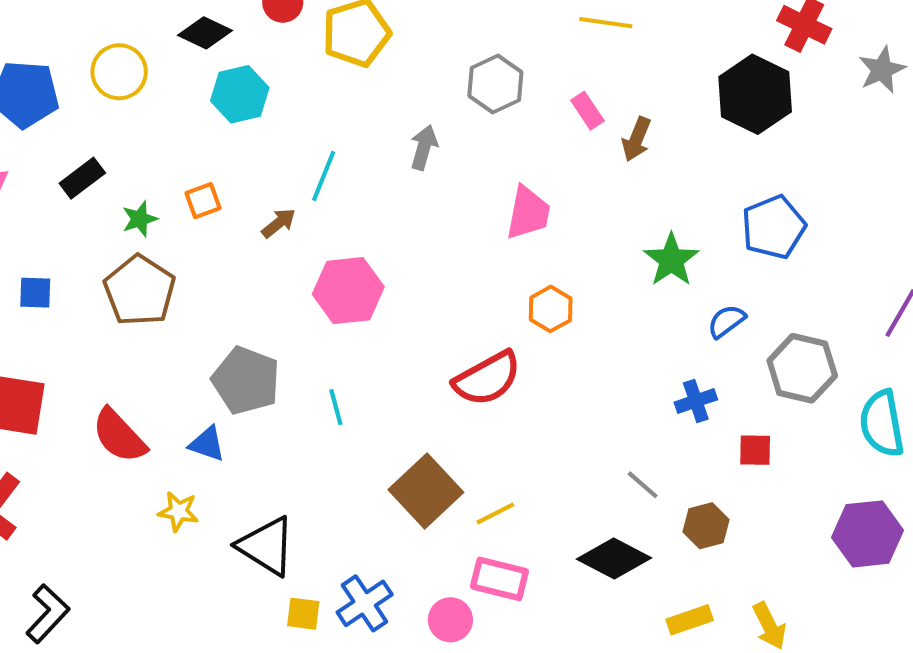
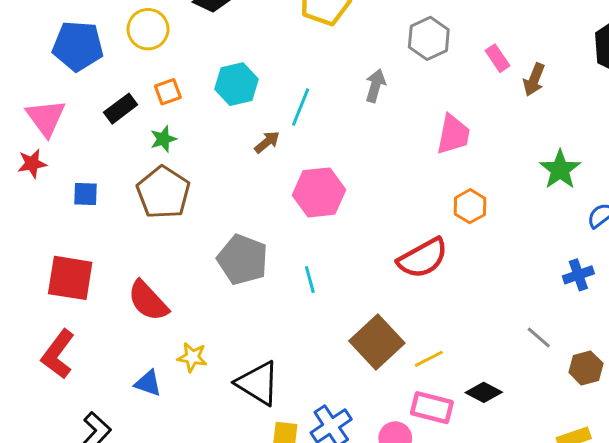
cyan hexagon: (240, 94) -> (237, 84), moved
orange square: (203, 201) -> (168, 92), moved
blue triangle: (207, 444) -> (148, 383), moved
black diamond: (614, 558) -> (484, 392), moved, size x0.7

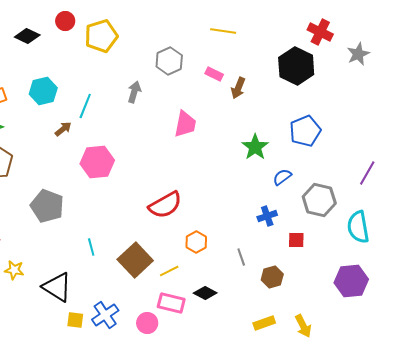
pink rectangle: (497, 58) -> (214, 74), turned -30
orange hexagon: (470, 206) -> (196, 242), moved
cyan line: (310, 279) -> (91, 247), moved
gray line: (539, 337) -> (241, 257), turned 30

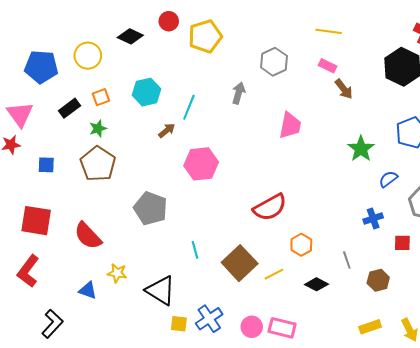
pink rectangle: (214, 74) -> (328, 66), moved
brown arrow: (238, 88) -> (344, 89), turned -60
black diamond: (205, 293) -> (316, 284), moved
pink rectangle: (171, 303) -> (282, 328), moved

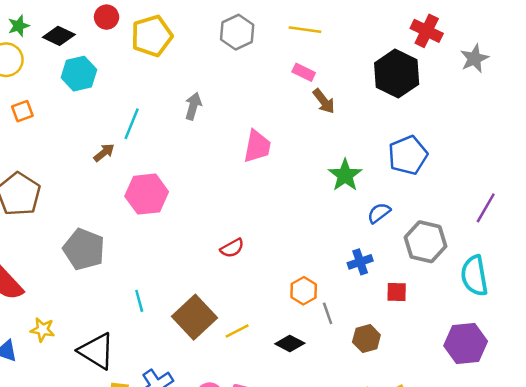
gray hexagon: (274, 62) -> (237, 32), moved
cyan hexagon: (146, 92) -> (79, 74), moved
green star: (98, 128) -> (19, 26), moved
red semicircle: (270, 207) -> (232, 248), size x0.6
orange hexagon: (301, 245) -> (304, 291), moved

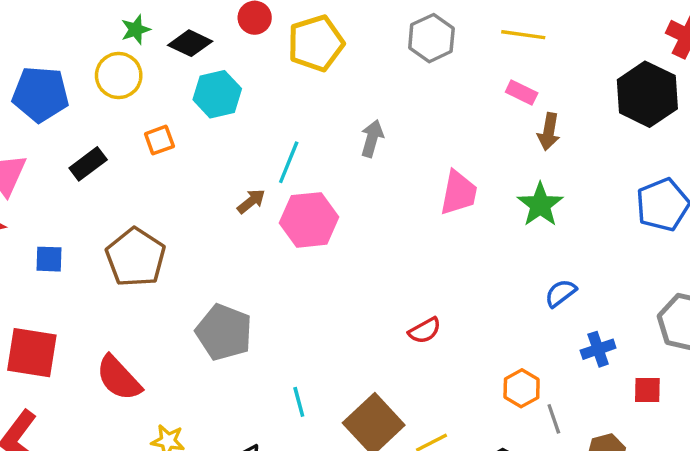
brown arrow: (324, 101) -> (549, 132), turned 48
orange square: (22, 111) -> (159, 140), moved
green star: (345, 175) -> (540, 205), moved
pink hexagon: (147, 194) -> (309, 220), moved
blue semicircle: (379, 213) -> (561, 293), moved

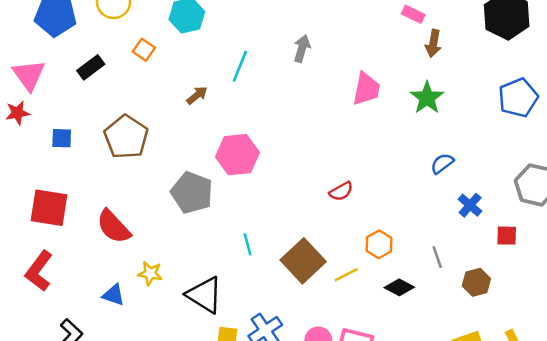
orange square: (159, 140) -> (144, 50), turned -35
brown arrow: (251, 201) -> (197, 95), moved
pink hexagon: (309, 220) -> (237, 155), moved
blue cross: (598, 349) -> (470, 205), turned -30
orange hexagon: (522, 388) -> (379, 244), moved

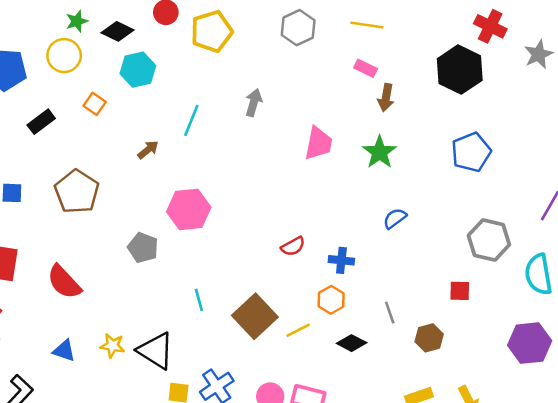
gray pentagon: (192, 193) -> (143, 248), size x0.7
blue cross: (470, 205) -> (341, 260), moved, turned -35
yellow star: (150, 273) -> (112, 346), moved

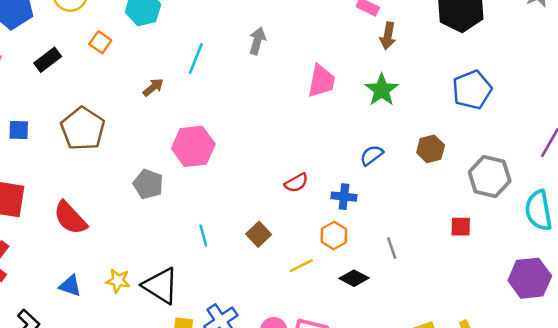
blue semicircle: (395, 218) -> (372, 155), moved
brown square: (255, 316) -> (259, 234), moved, size x0.6
brown hexagon: (429, 338) -> (431, 149), moved

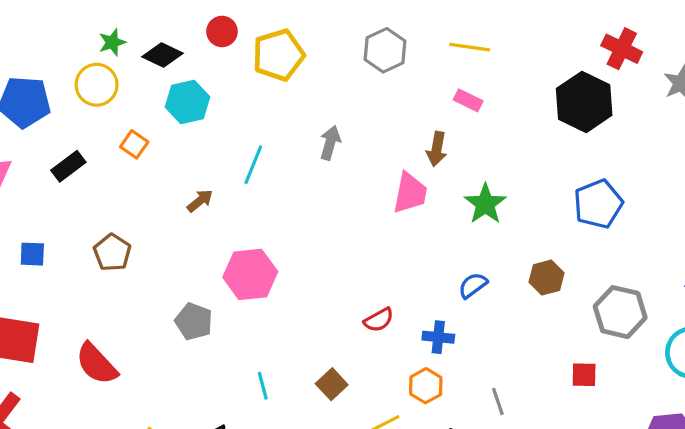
brown arrow: (388, 36) -> (437, 149), moved
brown pentagon: (83, 129) -> (112, 252), size x0.7

